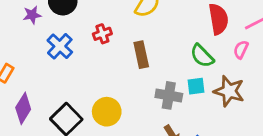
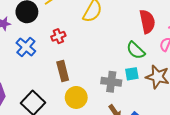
brown rectangle: (141, 55) -> (63, 71), moved
yellow circle: (107, 112) -> (76, 97), moved

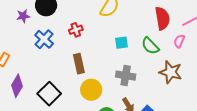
cyan square: (132, 74) -> (121, 43), moved

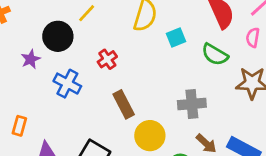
cyan square: (121, 43) -> (176, 37), moved

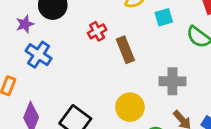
blue cross: (67, 84) -> (39, 55), moved
brown rectangle: (124, 104) -> (125, 50), moved

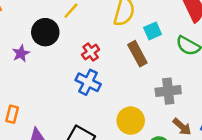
brown rectangle: (125, 50) -> (137, 54), moved
blue cross: (39, 55) -> (88, 82), moved

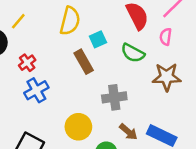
red cross: (91, 52) -> (27, 63), moved
blue cross: (88, 82) -> (36, 90), turned 35

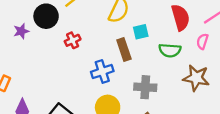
green semicircle: (133, 53) -> (170, 50), turned -35
blue cross: (36, 90) -> (102, 71), moved

